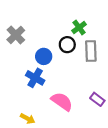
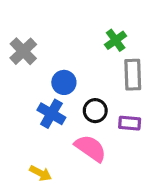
black circle: (67, 45) -> (95, 111), moved
purple rectangle: (97, 99) -> (130, 123), moved, turned -32

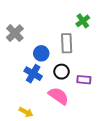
green cross: (116, 40) -> (83, 21), moved
gray rectangle: (133, 75) -> (67, 43), moved

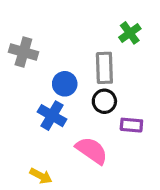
gray cross: (15, 33) -> (23, 52), turned -30
black circle: (62, 72) -> (104, 101), moved

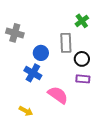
black circle: (104, 101) -> (82, 59), moved

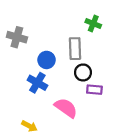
green cross: (82, 21) -> (93, 23), turned -32
black circle: (82, 59) -> (83, 72), moved

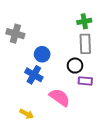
green cross: (93, 23) -> (84, 21), turned -32
gray rectangle: (75, 49) -> (85, 44), moved

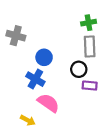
pink semicircle: (60, 97) -> (48, 103), moved

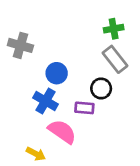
gray rectangle: (90, 46) -> (115, 59), turned -36
purple rectangle: (90, 86) -> (84, 108), moved

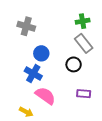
gray cross: (20, 45) -> (26, 26), moved
purple rectangle: (84, 108) -> (84, 94), moved

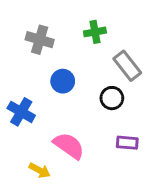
green cross: (83, 21) -> (95, 32), moved
blue cross: (33, 74) -> (21, 112), moved

